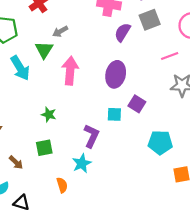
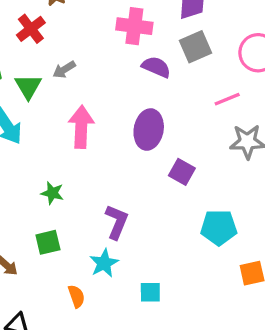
purple semicircle: (123, 32) -> (156, 67), turned 84
green triangle: (44, 50) -> (28, 86), moved
cyan square: (114, 114) -> (150, 292), moved

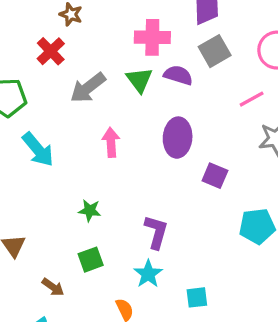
gray arrow: (64, 70) -> (88, 88), size x1.6
green triangle: (28, 86) -> (139, 80), moved
pink arrow: (81, 127) -> (111, 142), size x0.7

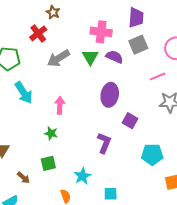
pink arrow: (111, 142) -> (60, 105), moved
purple L-shape: (156, 232) -> (104, 143), moved

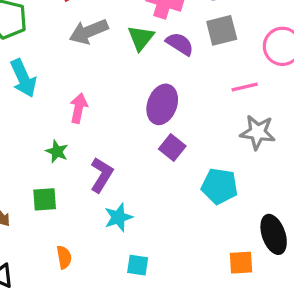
purple square: (130, 121) -> (172, 147), moved
purple L-shape: (104, 143) -> (102, 175), moved
cyan pentagon: (152, 154) -> (219, 186), moved
cyan star: (82, 176) -> (118, 217), moved

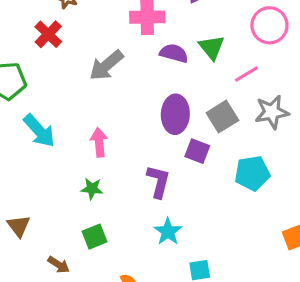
gray square: (222, 30) -> (222, 117), moved
gray arrow: (89, 32) -> (106, 65), moved
green triangle: (141, 38) -> (212, 47), moved
purple L-shape: (102, 175) -> (158, 181), moved

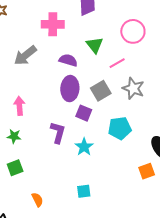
purple semicircle: (174, 53) -> (68, 60), moved
gray star: (272, 112) -> (133, 88), turned 30
cyan star: (168, 232) -> (84, 147), moved

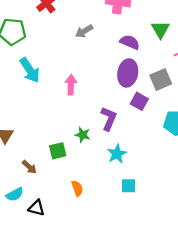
gray arrow: (25, 55) -> (84, 31), size x0.7
green star: (14, 136) -> (83, 135), moved
cyan star: (84, 147) -> (117, 154), moved

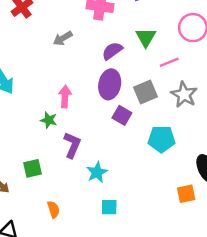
purple semicircle: (130, 42) -> (112, 51), turned -60
pink arrow: (71, 85) -> (65, 97), moved
purple L-shape: (109, 119) -> (72, 145), moved
green star: (83, 135) -> (49, 120), moved

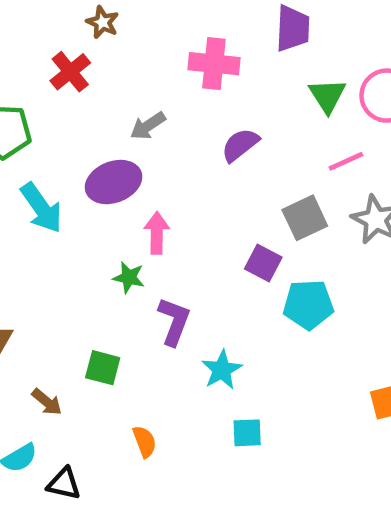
green triangle: (146, 37) -> (327, 96), moved
purple ellipse: (110, 84) -> (114, 182), moved, turned 60
cyan pentagon: (162, 139) -> (308, 305), moved
green square: (32, 168) -> (103, 368), turned 30

